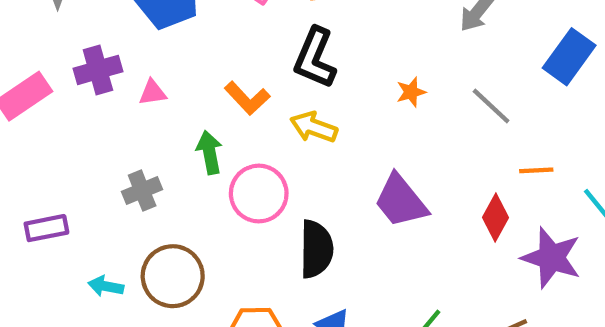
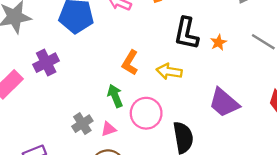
black L-shape: (315, 58) -> (186, 33), moved
pink triangle: (153, 93) -> (108, 129), moved
orange L-shape: (247, 98) -> (130, 63), turned 85

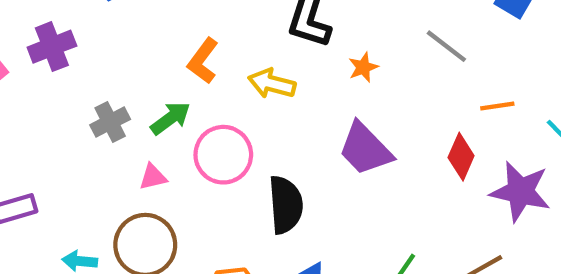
orange star: (218, 42) -> (363, 67), moved
green arrow: (115, 96) -> (170, 118), turned 70
gray cross: (82, 124) -> (110, 122), moved

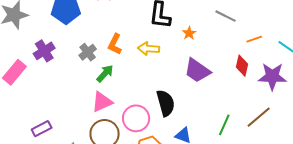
gray cross: (110, 122) -> (88, 52), moved
pink circle: (223, 155) -> (136, 118), moved
pink triangle: (153, 177) -> (102, 102), size x1.6

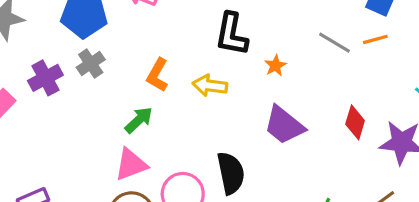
orange line: (254, 39) -> (375, 39), moved
gray cross: (88, 52) -> (91, 64), moved

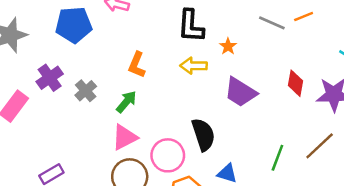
gray cross: (91, 64) -> (86, 91), moved
yellow arrow: (210, 86) -> (193, 66), moved

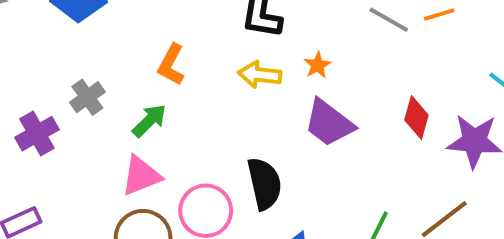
orange star: (228, 46) -> (318, 65), moved
purple cross: (50, 78) -> (37, 134), moved

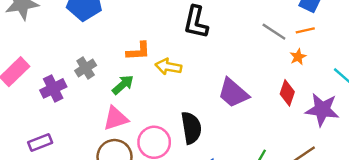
orange L-shape: (171, 65) -> (138, 51), turned -125
orange star: (318, 65) -> (298, 57), moved
yellow arrow: (260, 75) -> (168, 67), moved

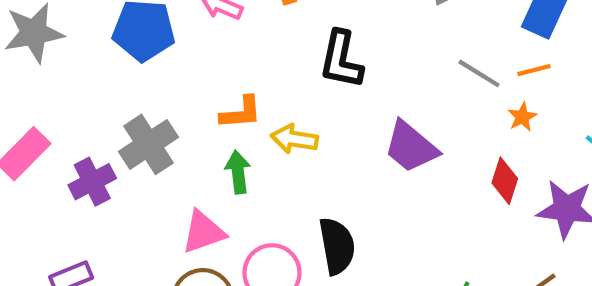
gray cross: (86, 68) -> (148, 144), size x1.5
green arrow: (123, 85) -> (238, 172), moved, turned -55
purple trapezoid: (233, 93) -> (411, 147), moved

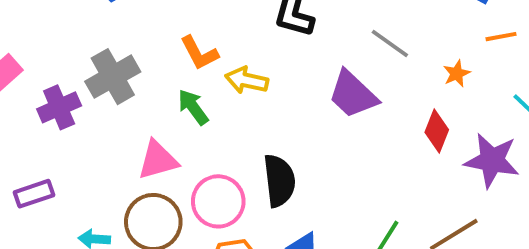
orange line: (534, 70) -> (501, 37), moved
gray line: (479, 73) -> (390, 44), moved
orange L-shape: (241, 113) -> (199, 53), turned 63
green arrow: (238, 172) -> (193, 107), turned -33

